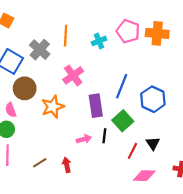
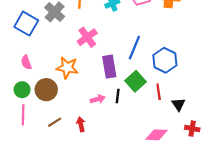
brown circle: (25, 88) -> (46, 90), moved
orange star: (53, 107) -> (67, 68), turned 30
pink semicircle: (11, 110) -> (26, 62), moved
black triangle: (153, 143) -> (179, 104), moved
red line: (132, 151) -> (159, 92), moved, turned -35

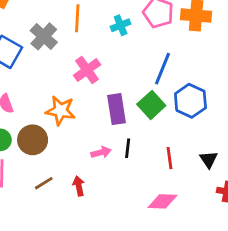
blue line: (134, 48) -> (163, 69), moved
green square: (135, 81) -> (151, 105), moved
red line: (159, 92) -> (169, 158), moved
pink diamond: (156, 135) -> (163, 201), moved

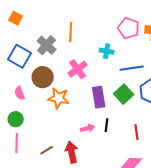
cyan cross: (121, 25) -> (107, 51), moved, turned 32
blue line: (163, 69) -> (132, 68), turned 60
brown circle: (33, 140) -> (43, 77), moved
red arrow: (79, 186) -> (72, 152), size x1.5

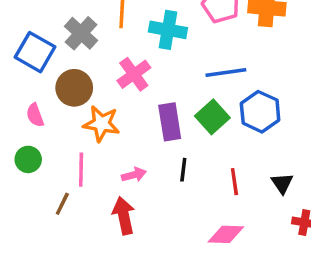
cyan cross: (107, 51) -> (168, 30), moved, size x1.5
pink arrow: (88, 128) -> (134, 175), moved
pink line: (17, 143) -> (81, 170), moved
brown line: (47, 150) -> (62, 204), moved, turned -32

